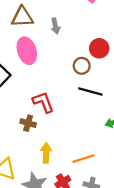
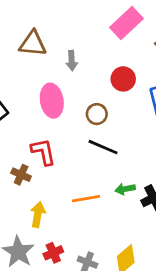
red circle: (99, 48) -> (123, 79), moved
pink ellipse: (27, 51) -> (52, 101), moved
orange line: (84, 159) -> (86, 199), moved

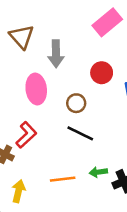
brown triangle: (33, 44) -> (22, 37), turned 40
gray arrow: (72, 61) -> (56, 54), size x1.5
red L-shape: (43, 152) -> (26, 135), turned 56

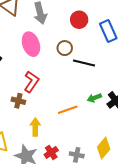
black line: (80, 133) -> (84, 63), moved

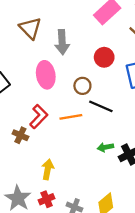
orange line: (68, 110) -> (71, 117), moved
yellow arrow: (35, 127) -> (48, 169), moved

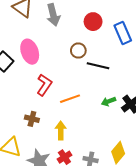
pink ellipse: (46, 75) -> (30, 52), moved
orange line: (71, 117) -> (70, 99), moved
brown cross: (20, 135) -> (32, 119), moved

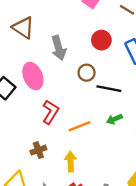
gray arrow: (53, 15) -> (59, 48), moved
green arrow: (109, 101) -> (114, 119), moved
brown cross: (32, 119) -> (38, 150), turned -32

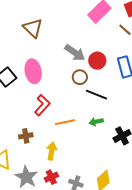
red circle: (101, 40) -> (97, 61), moved
gray arrow: (59, 48) -> (75, 53), moved, turned -50

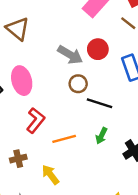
red circle: (97, 61) -> (98, 49), moved
green arrow: (96, 122) -> (101, 136), turned -48
yellow arrow: (52, 151) -> (50, 175), turned -42

